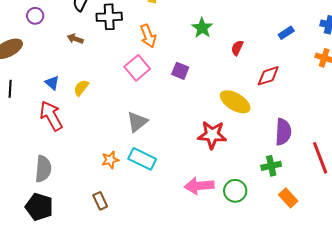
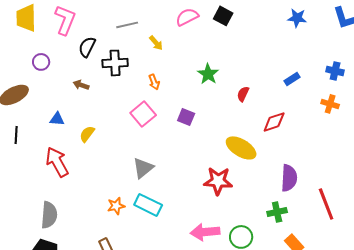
orange arrow: (148, 36) -> (154, 82), size x0.7
blue triangle: (52, 83) -> (57, 119), moved, turned -35

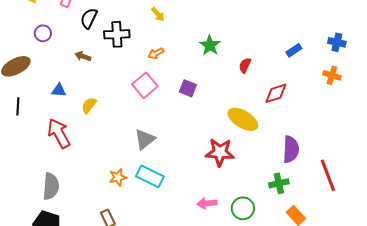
orange arrow: (154, 82) -> (156, 53), turned 84
pink arrow: (205, 232) -> (207, 203), size x0.7

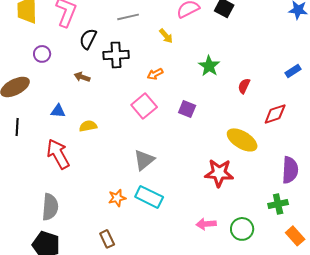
yellow arrow: (158, 14) -> (166, 36), moved
yellow semicircle: (89, 105) -> (88, 126), turned 42

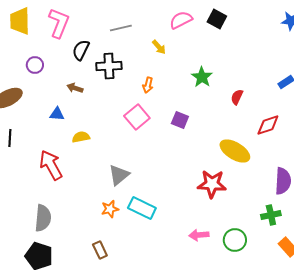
orange arrow: (155, 74) -> (148, 85), turned -49
blue triangle: (58, 111) -> (57, 114), moved
gray triangle: (144, 160) -> (119, 175), moved

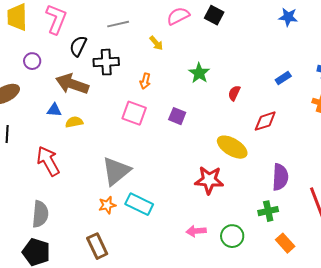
brown arrow: (75, 88) -> (72, 84), size x2.0
pink square: (137, 117) -> (134, 113), turned -30
yellow semicircle: (81, 137) -> (74, 122), moved
gray triangle: (119, 175) -> (116, 171), size x1.4
brown rectangle: (100, 250) -> (97, 246), size x1.4

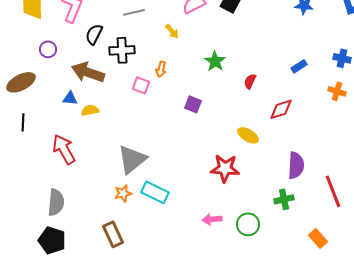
pink square: (134, 113) -> (141, 85), moved, size x0.7
yellow ellipse: (232, 147) -> (248, 135), size x0.7
orange rectangle: (285, 243) -> (318, 238), moved

